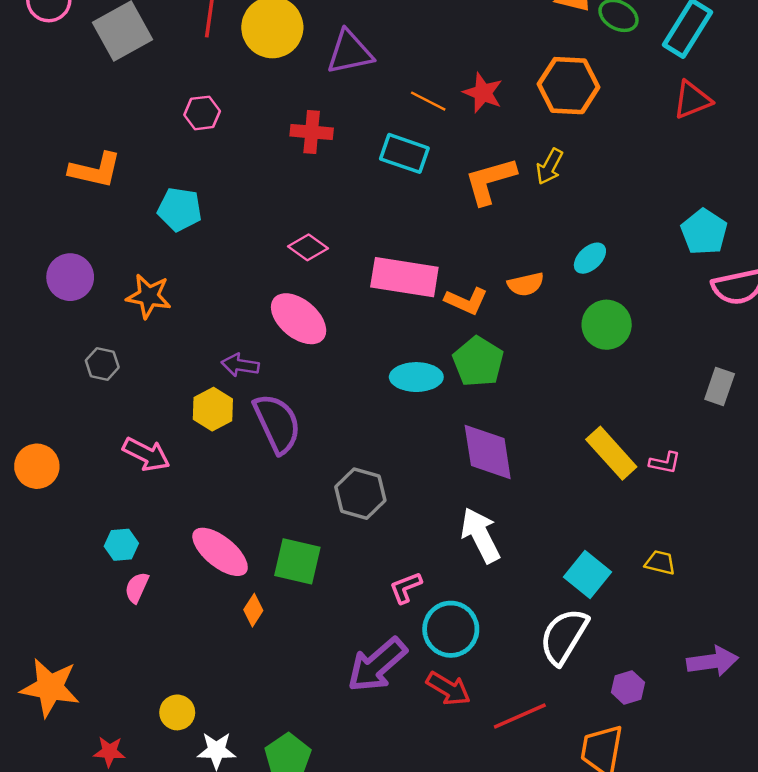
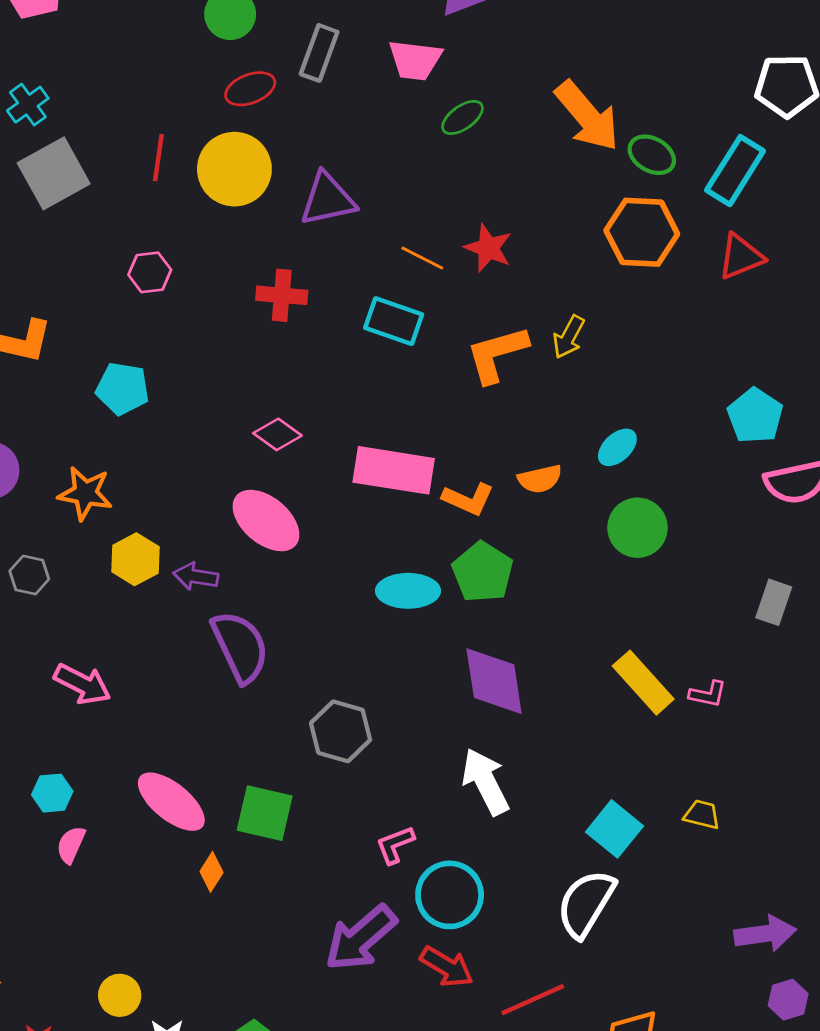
orange hexagon: (569, 86) -> (642, 232), moved
yellow hexagon: (213, 409) -> (135, 559), moved
purple hexagon: (628, 687) -> (788, 1000), moved

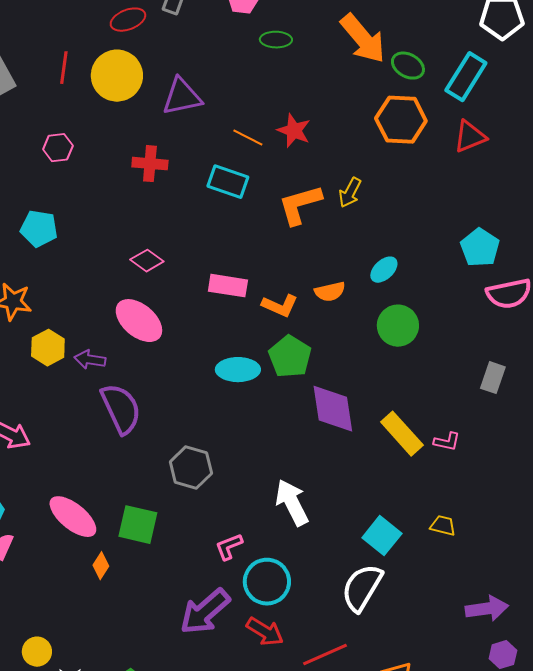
green ellipse: (462, 117) -> (276, 40), turned 36
pink rectangle: (394, 470) -> (228, 286), size x0.7
purple diamond: (494, 681) -> (333, 409), moved

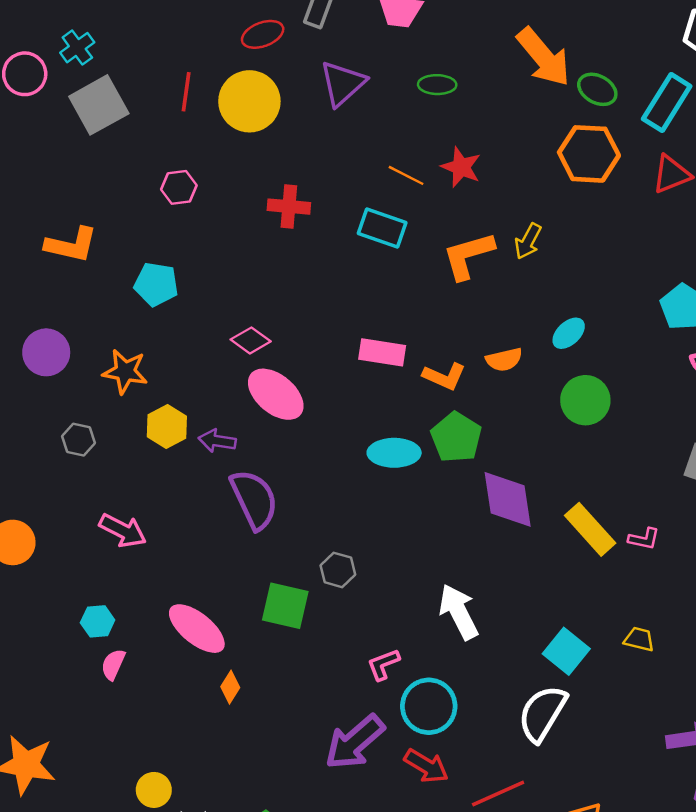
green ellipse: (276, 40) -> (437, 85), moved
purple triangle: (182, 97) -> (343, 83), moved, turned -30
pink diamond: (147, 261) -> (251, 340), moved
gray hexagon: (191, 468) -> (338, 570), size x0.7
green square: (138, 525) -> (285, 606), moved

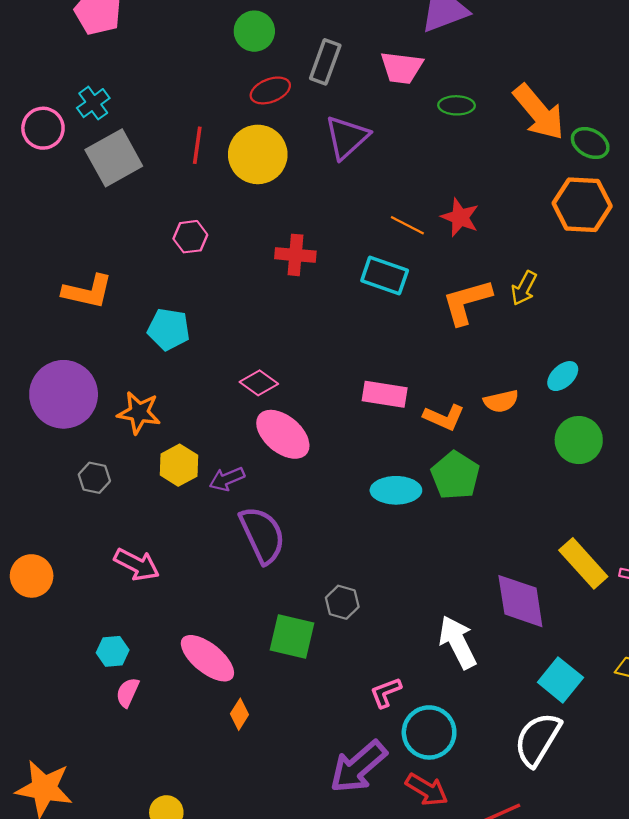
green ellipse: (437, 85) -> (456, 105), moved
purple circle: (46, 352) -> (64, 394), size x1.5
purple arrow: (217, 441) -> (227, 479), turned -32
purple diamond: (508, 499) -> (520, 601), moved

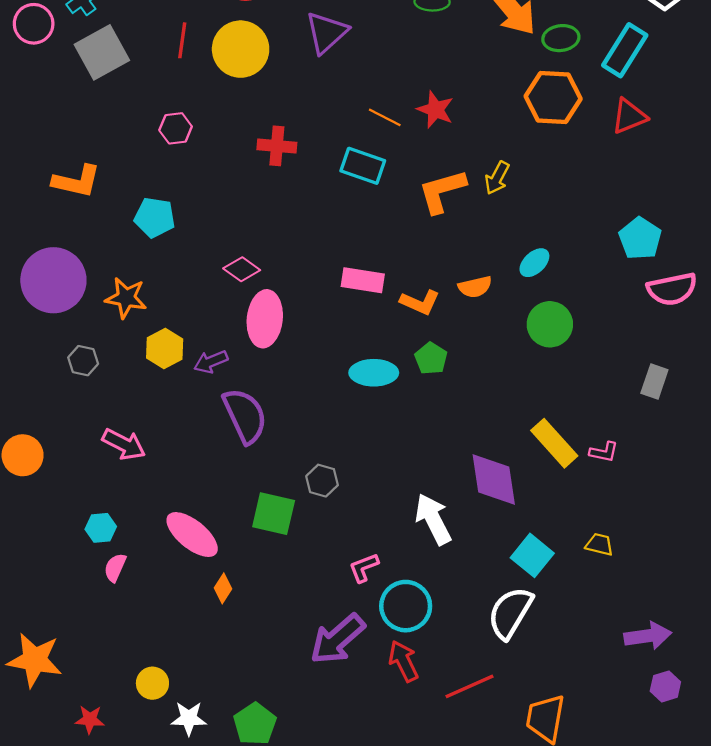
green ellipse: (590, 143) -> (561, 38), turned -36
pink ellipse: (283, 434) -> (265, 319), turned 56
green pentagon: (455, 475) -> (431, 358), size x0.7
red arrow: (427, 790) -> (403, 661), turned -147

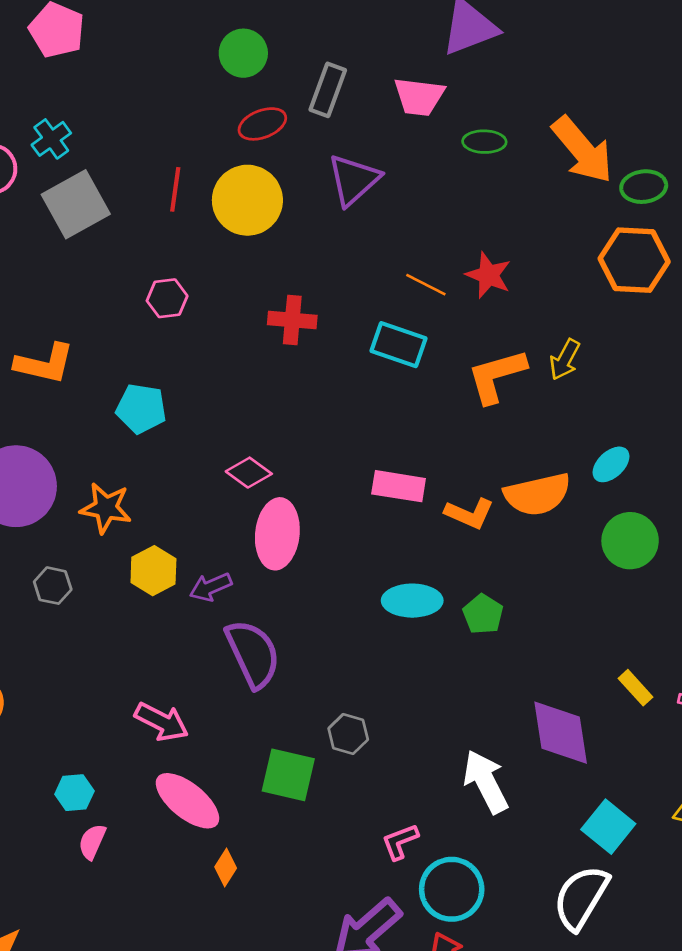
orange semicircle: (475, 287) -> (537, 494), size x1.6
green pentagon: (431, 358) -> (483, 614), moved
yellow rectangle: (554, 443) -> (636, 688), size x0.6
pink arrow: (124, 444) -> (162, 722), moved

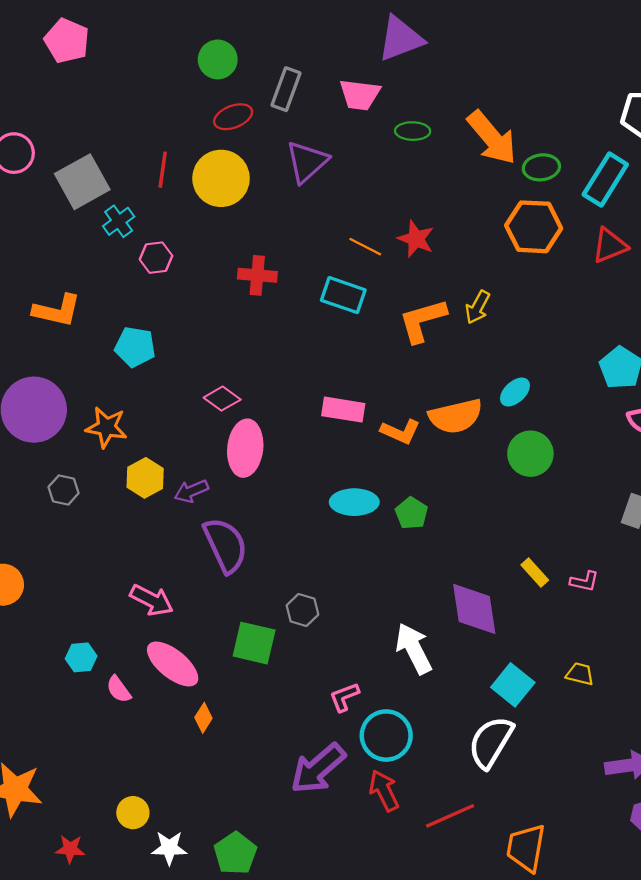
cyan cross: (51, 139) -> (119, 221), moved
pink semicircle: (92, 842) -> (119, 689), moved, turned -60

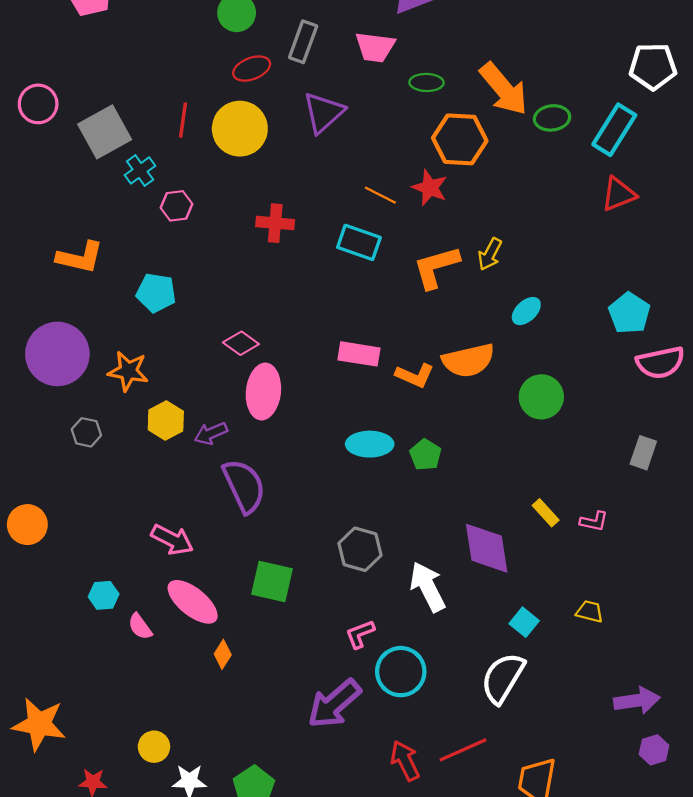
orange hexagon: (534, 227) -> (460, 139), moved
cyan ellipse: (515, 392) -> (526, 311), moved
gray hexagon: (302, 610) -> (360, 549), moved, size x1.4
cyan square: (513, 685) -> (524, 622), size x0.7
red arrow: (384, 791) -> (405, 761), moved

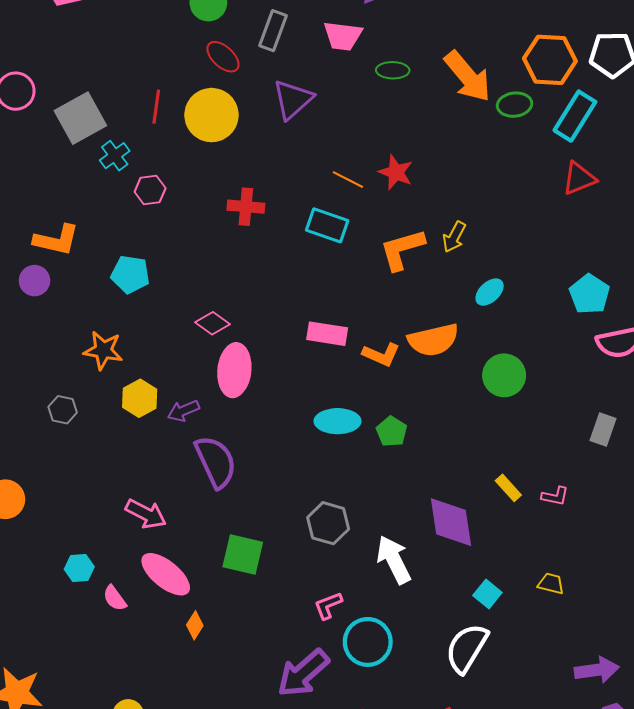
red ellipse: (252, 69) -> (223, 57), turned 64
orange hexagon: (460, 139) -> (550, 60), moved
purple circle: (57, 354) -> (34, 281), moved, size x0.5

